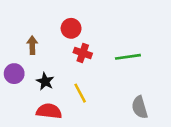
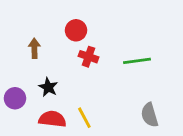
purple circle: (14, 74) -> (15, 98), moved
yellow line: (80, 93) -> (84, 118), moved

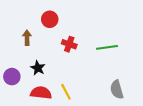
red circle: (76, 30) -> (50, 19), moved

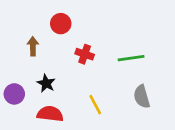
gray semicircle: (117, 90) -> (142, 97), moved
yellow line: (66, 92) -> (95, 105), moved

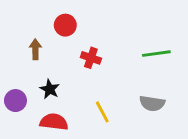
green line: (131, 58) -> (156, 54), moved
gray semicircle: (142, 97) -> (152, 103), turned -65

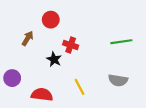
brown arrow: (35, 49) -> (28, 38), turned 32
black star: (50, 89) -> (54, 59), moved

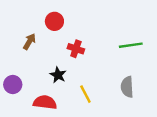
black star: (54, 59) -> (58, 75), moved
gray semicircle: (118, 80) -> (127, 87), turned 78

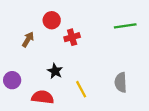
green line: (131, 45) -> (125, 26), moved
red cross: (76, 49) -> (72, 37), moved, turned -35

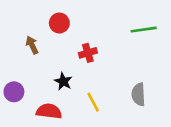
red cross: (72, 37) -> (88, 53), moved
brown arrow: (28, 39) -> (32, 45), turned -56

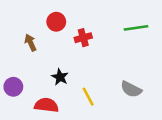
red cross: (88, 53) -> (83, 38), moved
gray semicircle: (138, 94) -> (131, 89), turned -60

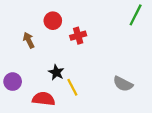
green line: (136, 28) -> (136, 15), moved, turned -55
yellow line: (88, 97) -> (72, 87), moved

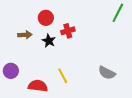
brown arrow: (29, 40) -> (25, 35), turned 112
black star: (56, 72) -> (49, 41), moved

